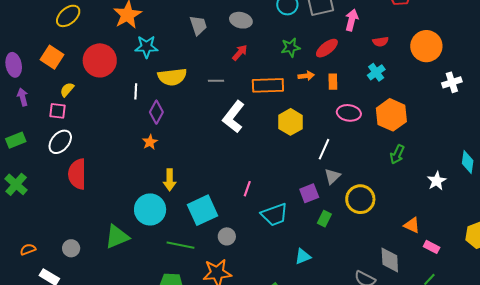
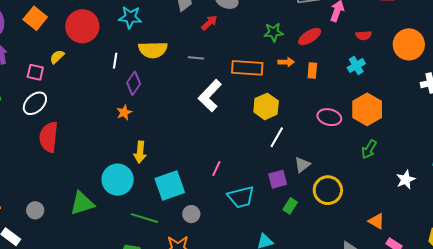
red arrow: (240, 53) -> (209, 23), moved
yellow semicircle: (67, 90) -> (57, 57), moved
pink ellipse: (349, 113) -> (329, 117), moved
white line: (324, 149) -> (277, 137), moved

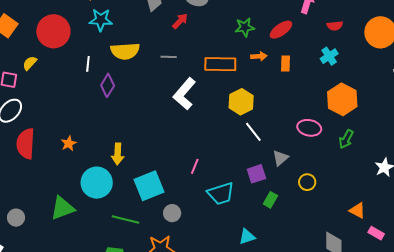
orange star: (124, 112) -> (69, 143), moved
pink ellipse: (329, 117) -> (309, 128), moved
white line: (277, 137) -> (253, 132), turned -65
yellow circle: (328, 190) -> (307, 182), size x0.6

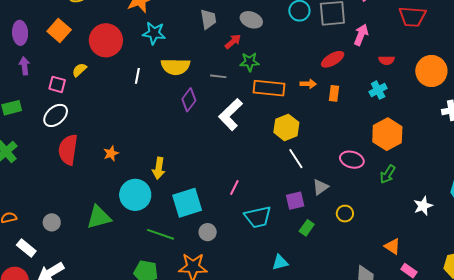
green star: (245, 27) -> (250, 62), moved
purple diamond: (108, 85) -> (189, 100), moved

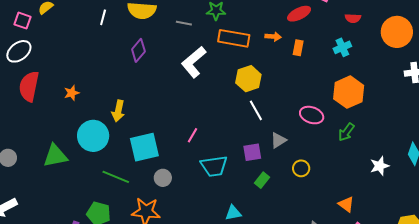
purple diamond: (189, 100) -> (138, 50), moved

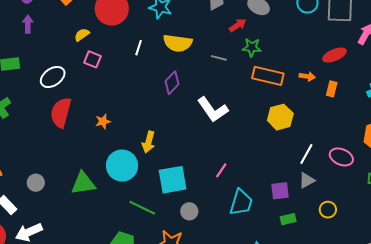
pink square: (22, 21) -> (92, 59), moved
white L-shape: (194, 62) -> (213, 110), moved, turned -88
white line: (256, 110) -> (306, 154), moved, turned 55
cyan trapezoid: (214, 166) -> (241, 202), turned -68
green rectangle: (262, 180) -> (288, 219), turned 35

